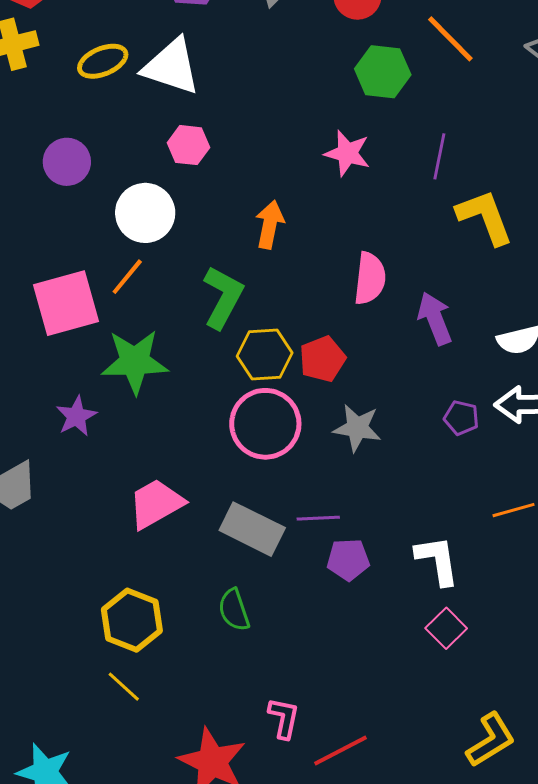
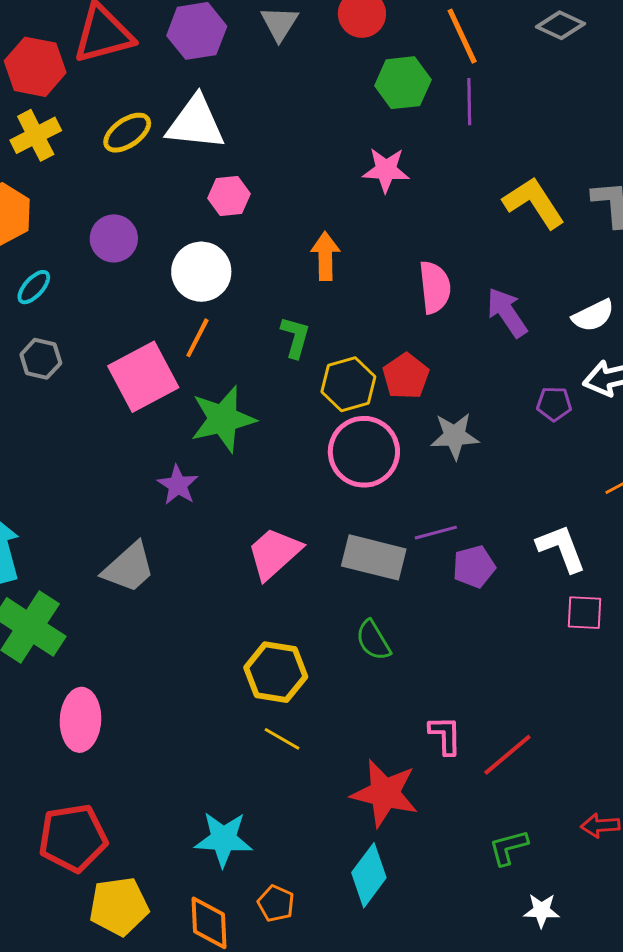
orange line: (450, 39) -> (462, 36), turned 32
purple line: (439, 156) -> (469, 102), moved
green L-shape: (223, 297) -> (295, 337), size x0.7
pink square: (446, 628) -> (584, 613), turned -30

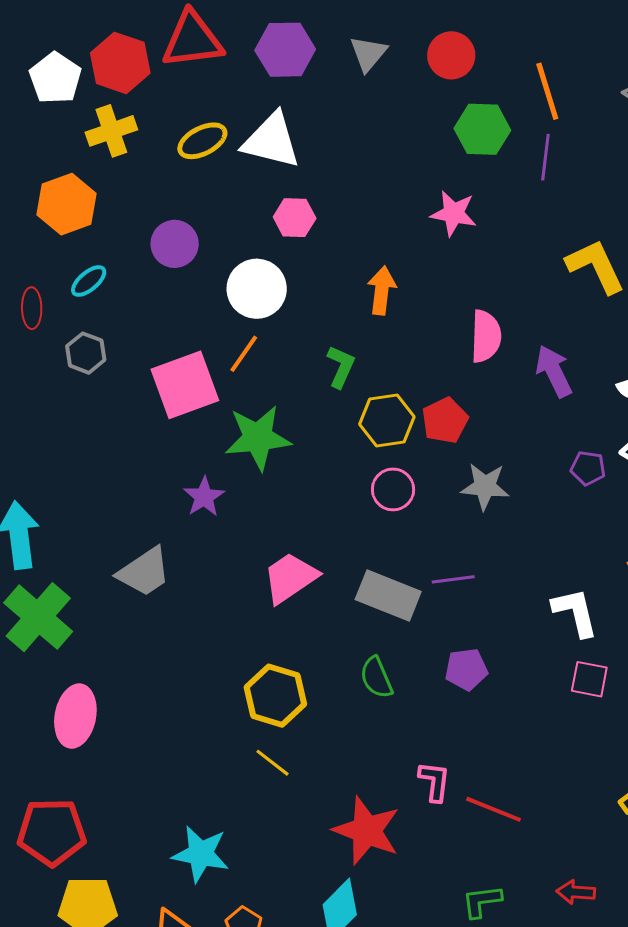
pink circle: (364, 452) -> (393, 489), size x0.6
purple pentagon: (474, 567) -> (466, 669), moved
red line: (507, 755) -> (494, 809), turned 54

